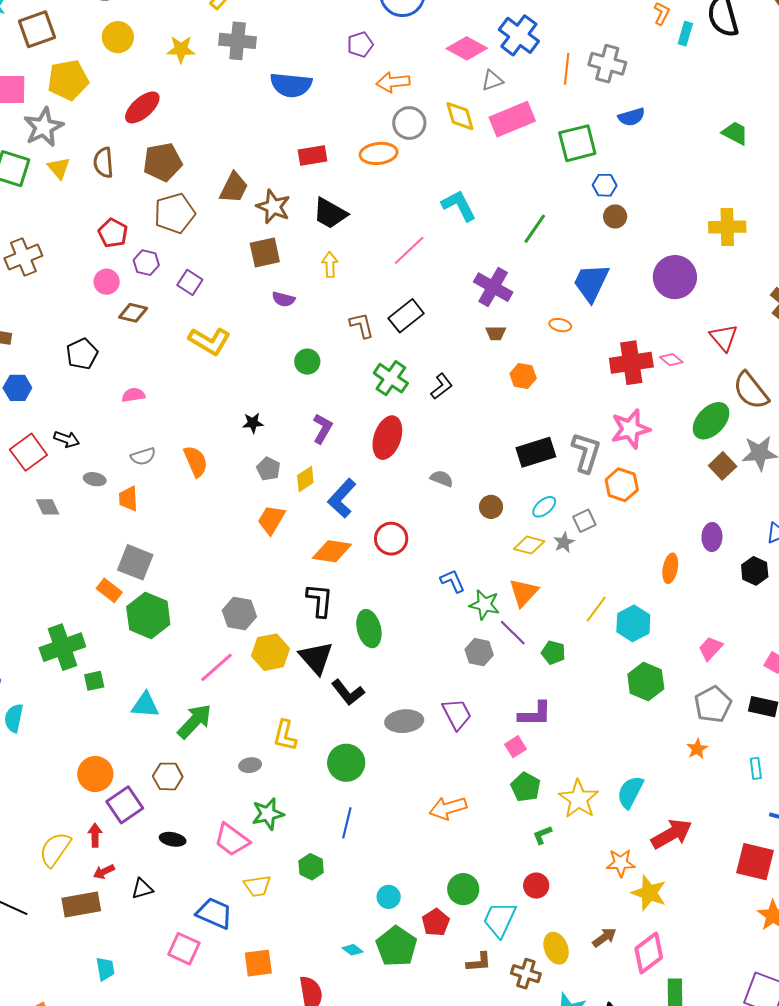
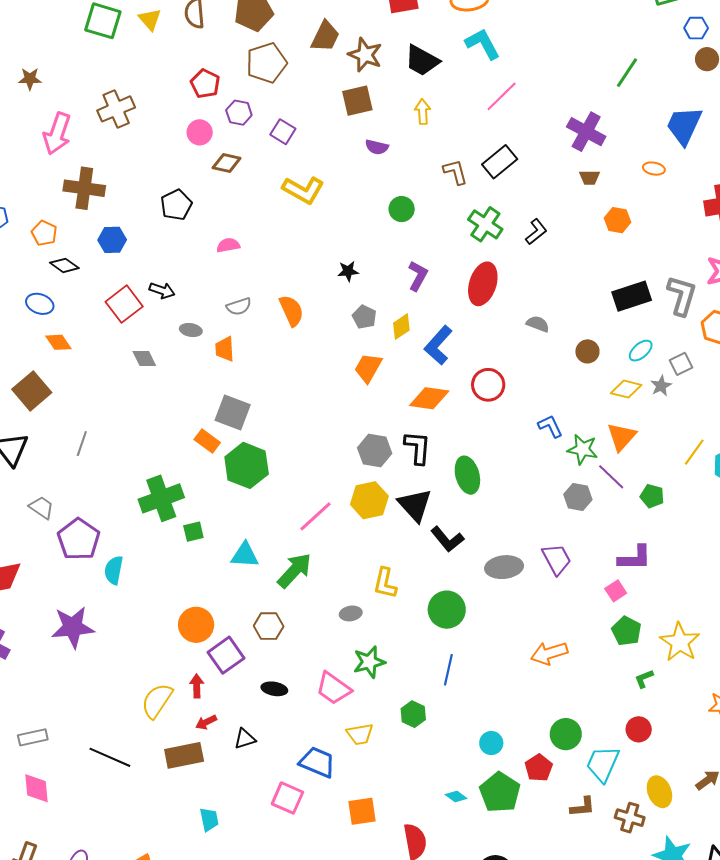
cyan L-shape: (459, 205) -> (483, 44), moved
gray hexagon: (239, 613) -> (375, 451), moved

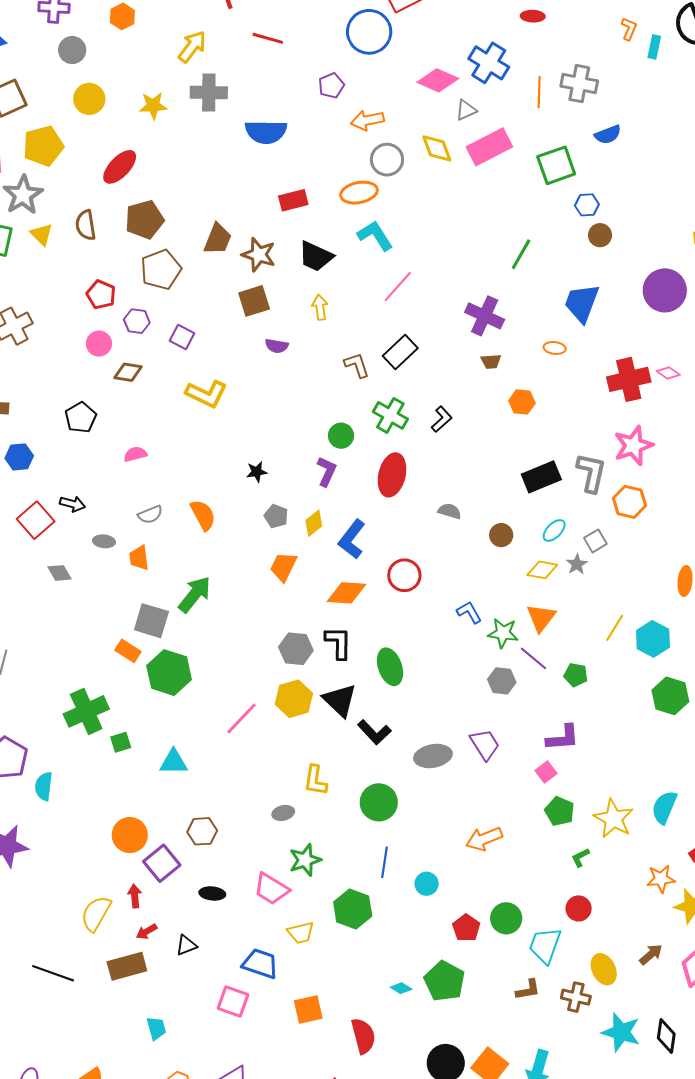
green circle: (402, 209) -> (341, 436), moved
green arrow: (294, 570) -> (195, 594), moved
green hexagon: (413, 714) -> (353, 909), size x1.5
cyan circle: (491, 743) -> (427, 884), moved
red pentagon: (539, 768) -> (466, 928), moved

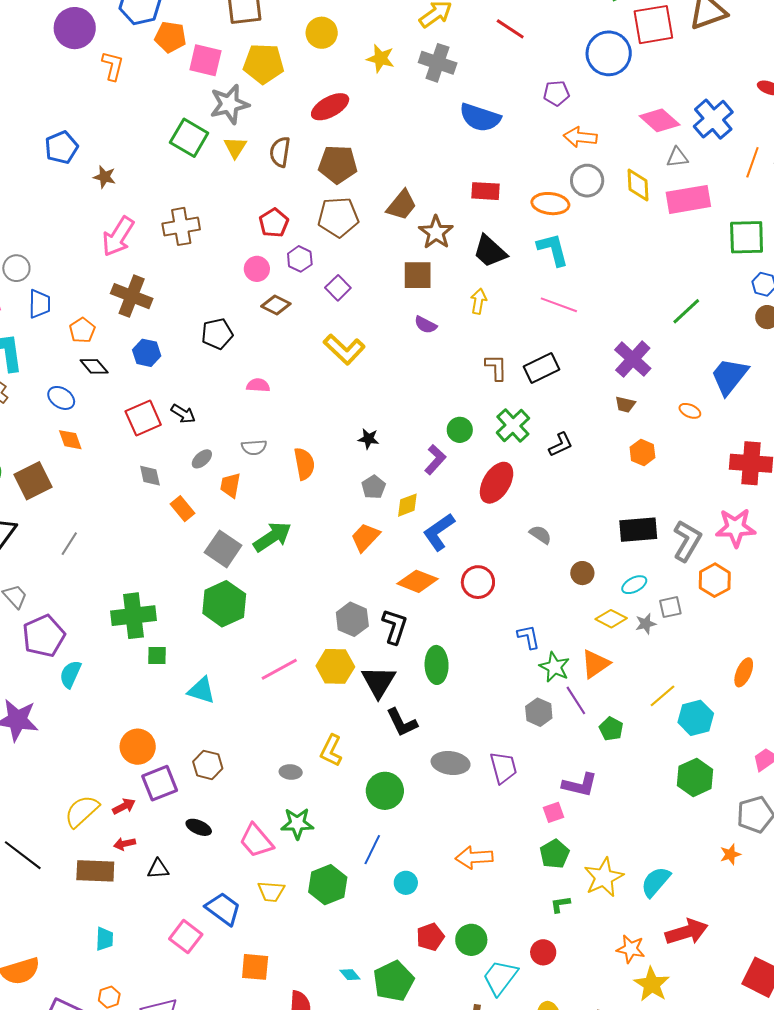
pink line: (398, 287) -> (559, 305), turned 51
gray ellipse: (104, 541) -> (202, 459), turned -65
orange rectangle: (128, 651) -> (182, 509), moved
red arrow: (135, 896) -> (124, 806), turned 50

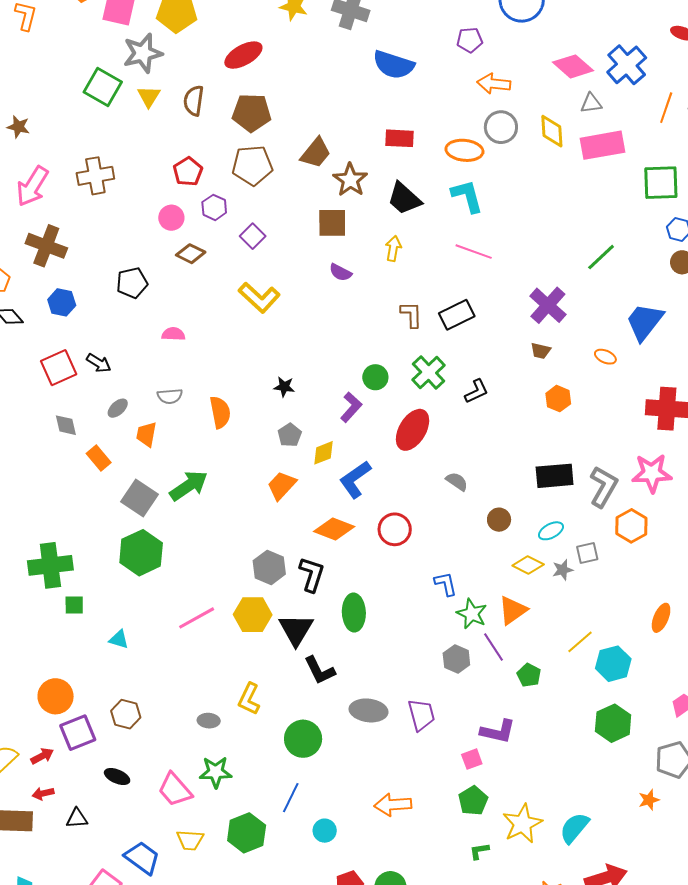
cyan triangle: (201, 690) -> (119, 639), size x0.7

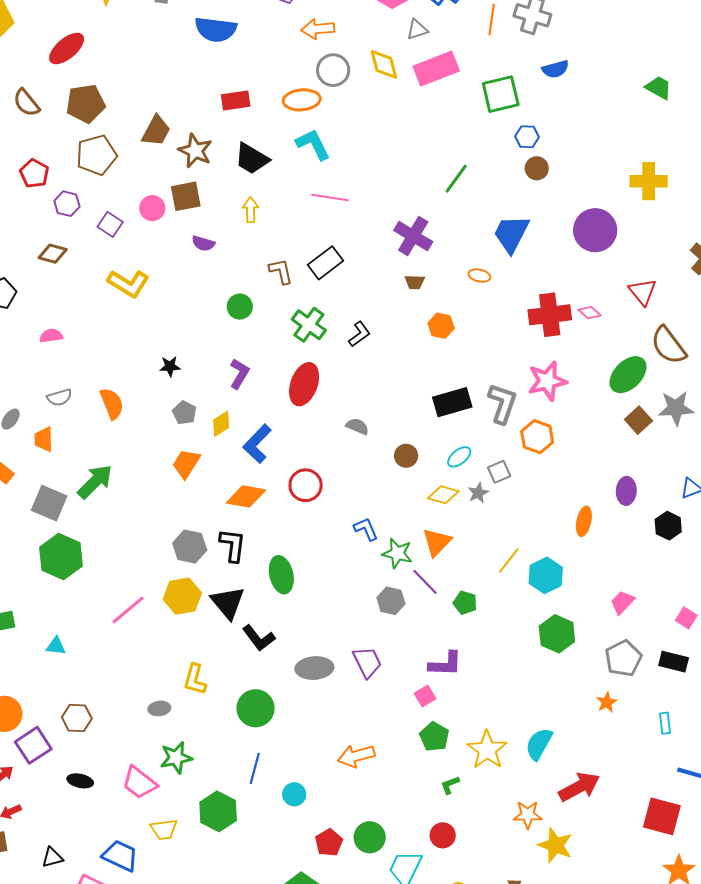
brown semicircle: (194, 101) -> (26, 103), turned -36
pink circle: (171, 218) -> (152, 208), moved
green circle: (375, 377) -> (240, 307), moved
black triangle: (77, 818) -> (52, 857), moved

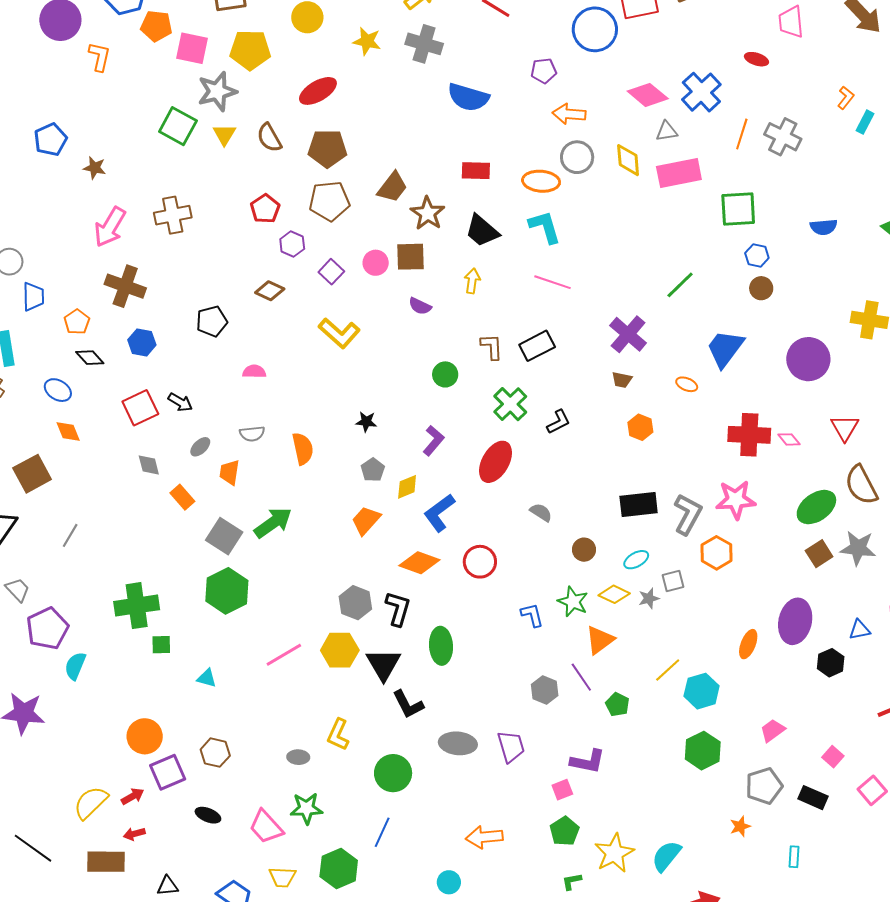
blue semicircle: (555, 69) -> (824, 227), moved
purple ellipse: (626, 491) -> (795, 621), size x1.6
green star: (397, 553) -> (573, 602), moved
cyan circle: (294, 794) -> (449, 882), moved

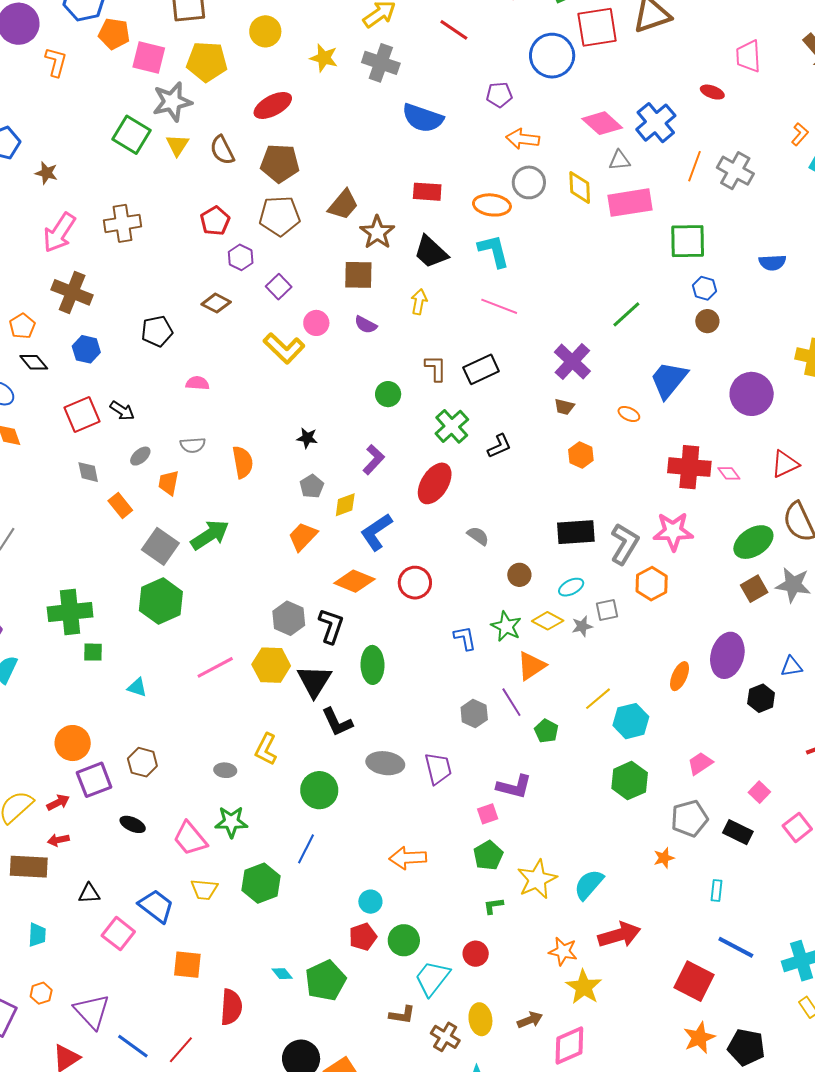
pink circle: (376, 263) -> (316, 323), moved
red triangle: (845, 428) -> (785, 464), turned 32

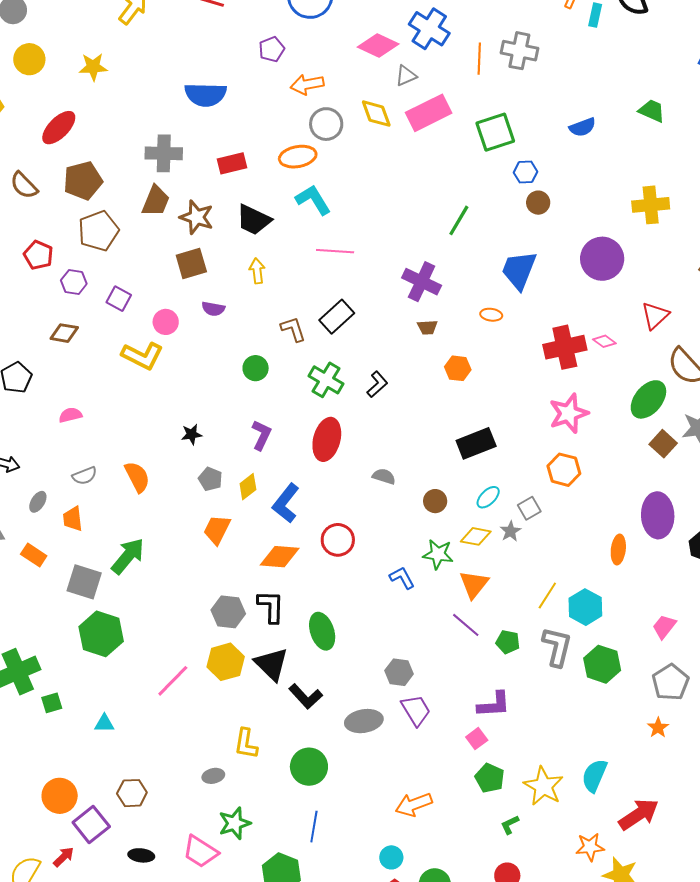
gray cross: (381, 63) -> (164, 153), moved
gray L-shape: (625, 544) -> (557, 647), moved
gray hexagon: (474, 713) -> (399, 672), moved

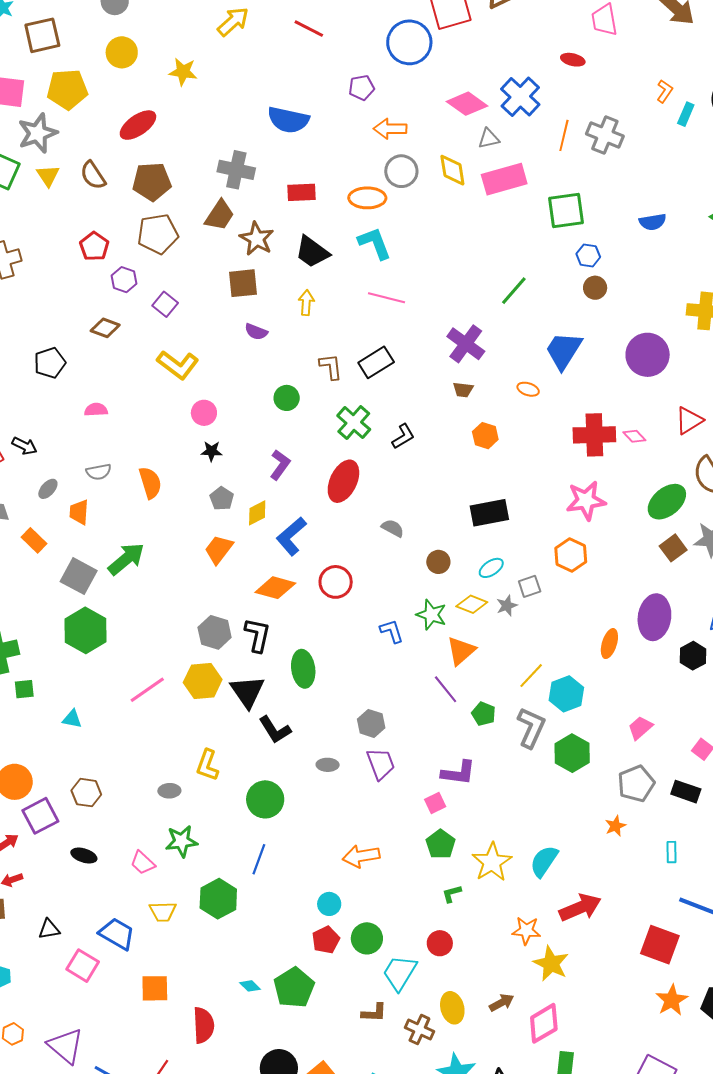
pink circle: (166, 322) -> (204, 413), moved
gray ellipse: (364, 721) -> (328, 765), size x0.6
pink trapezoid: (200, 852) -> (143, 863), size x0.7

